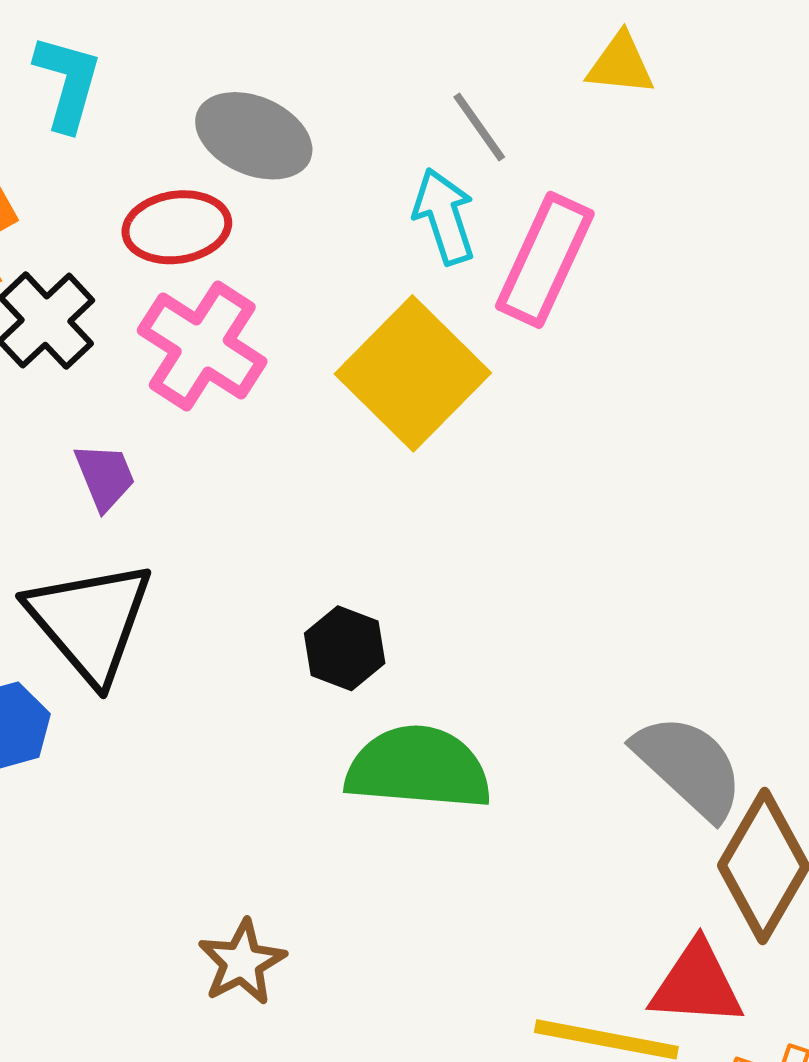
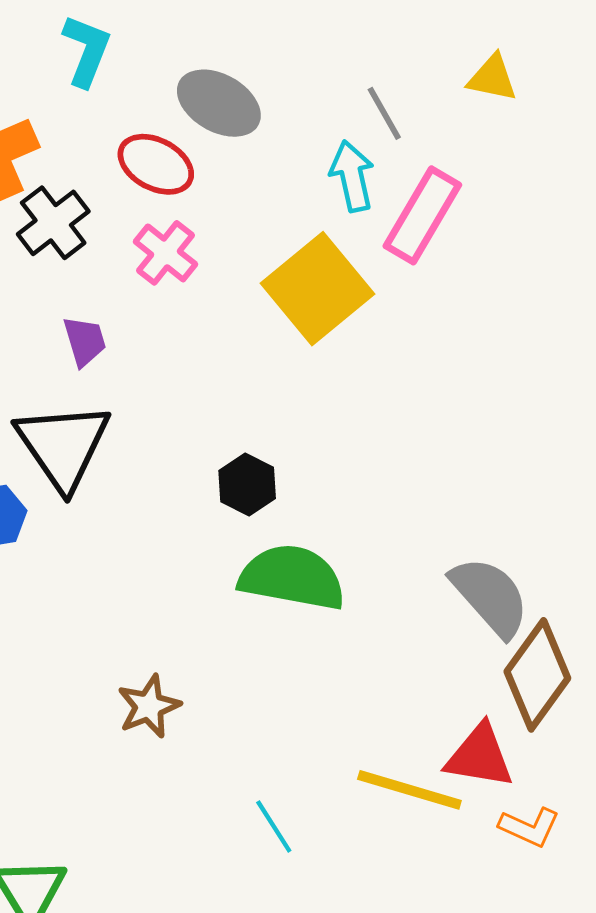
red ellipse: (177, 227) -> (156, 164), turned 30
pink cross: (202, 346) -> (166, 253), size x0.7

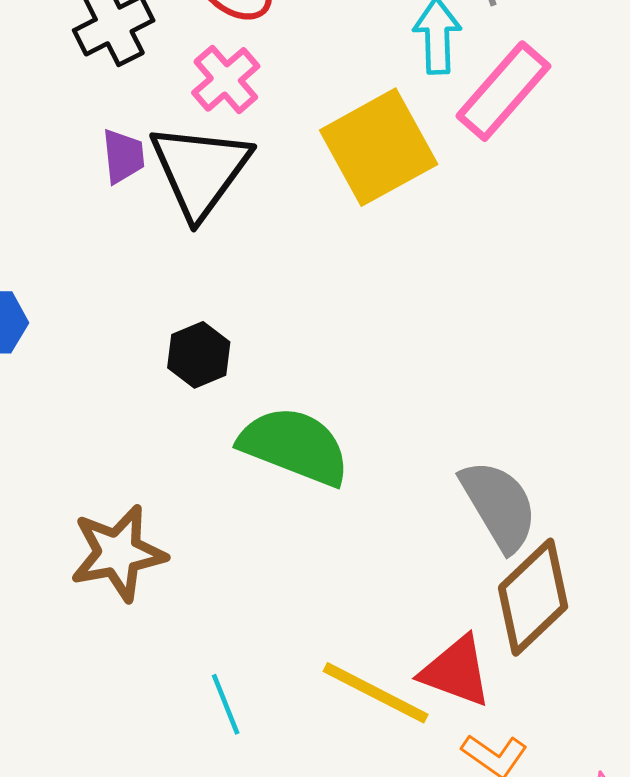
black triangle: (63, 446) -> (200, 170), moved
black hexagon: (247, 484) -> (199, 355), moved
brown star: (149, 706) -> (118, 553), size x1.4

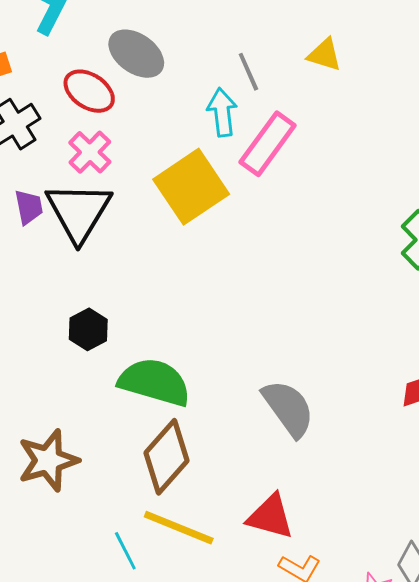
brown diamond: (533, 597) -> (166, 457), moved
yellow line: (376, 693) -> (179, 528), moved

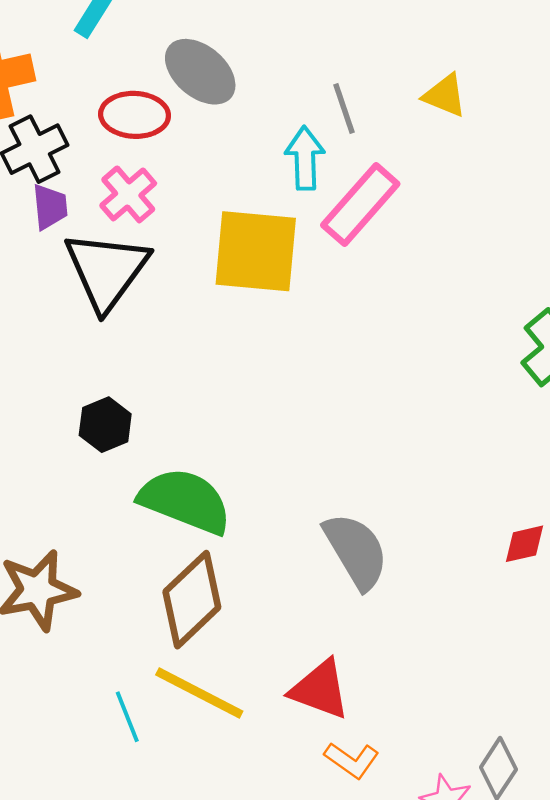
red ellipse: (89, 91) -> (135, 115), turned -36
yellow square: (191, 187) -> (256, 251), turned 34
purple trapezoid: (29, 207) -> (50, 207), moved

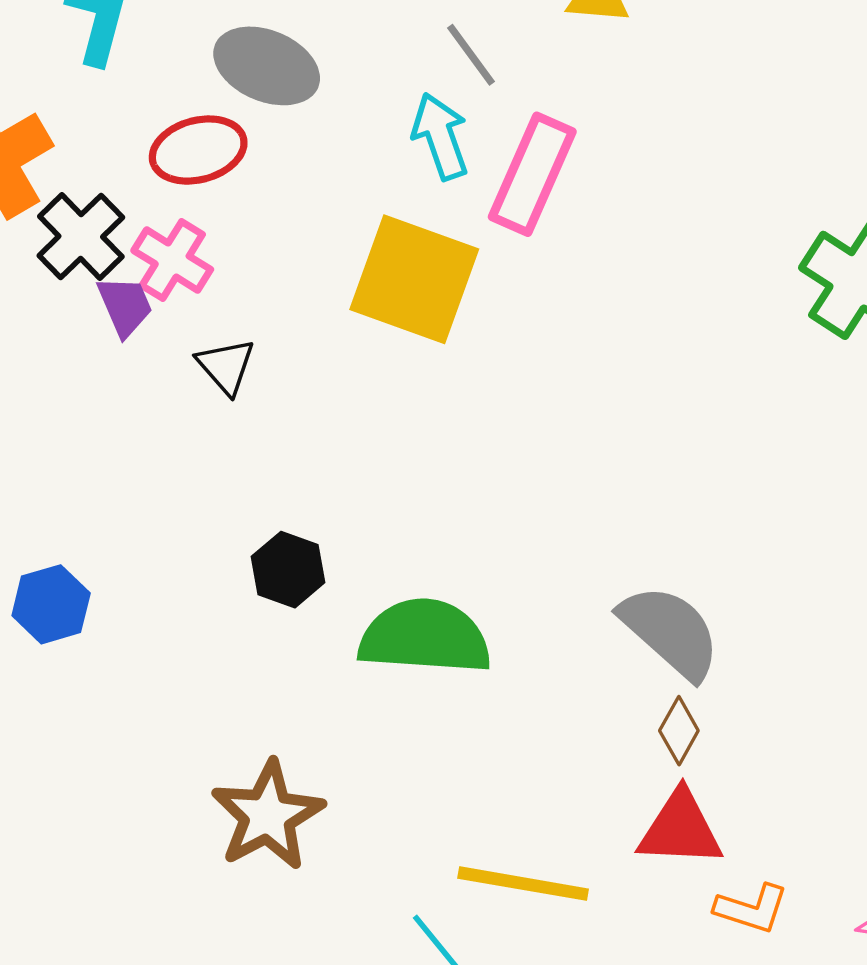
pink cross: (128, 194) -> (172, 260), moved
yellow square: (256, 251) -> (414, 279), turned 32
black triangle: (107, 270) -> (226, 366), size x0.5
brown diamond: (192, 600) -> (679, 731), moved, size x0.5

